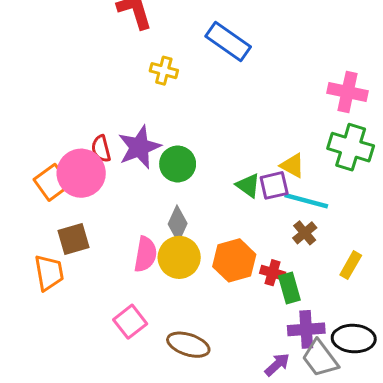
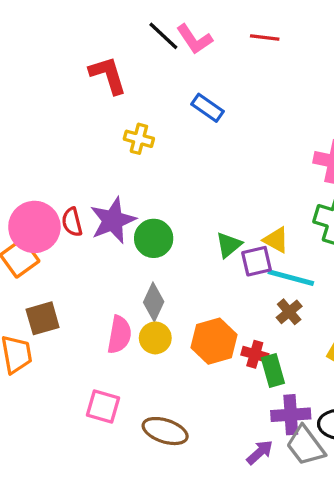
blue rectangle: (228, 41) -> (208, 108), size x0.7
pink circle: (81, 173) -> (34, 227), moved
green triangle: (248, 185) -> (229, 245), moved, turned 44
yellow circle: (179, 257) -> (155, 338), size x0.7
pink square: (130, 322) -> (103, 407), turned -36

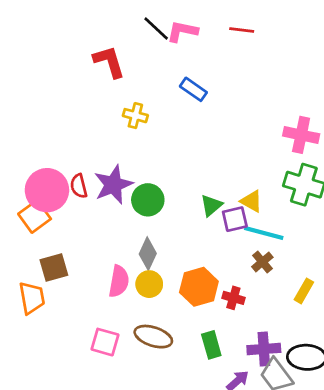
pink L-shape: (194, 39) -> (182, 31), turned 136
green rectangle: (273, 371) -> (211, 345), moved
brown ellipse: (165, 431) -> (153, 337), moved

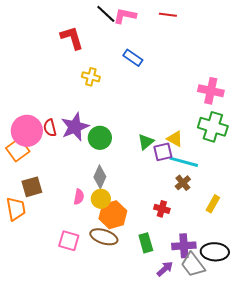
pink semicircle: (119, 281) -> (79, 197), size x0.7
orange hexagon: (199, 287) -> (113, 215), moved

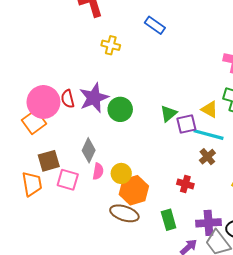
yellow triangle: (175, 139) -> (210, 109), moved
gray diamond: (100, 177) -> (89, 150), moved
pink square: (69, 241) -> (68, 180), moved

